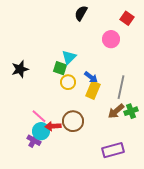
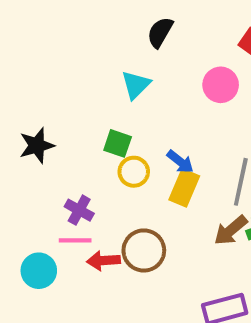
cyan triangle: (69, 57) -> (136, 85), moved
pink line: (39, 116) -> (75, 240), turned -42
cyan circle: (41, 131) -> (39, 271), moved
purple cross: (34, 140) -> (79, 210), moved

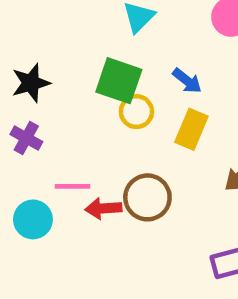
green square: (118, 143) -> (119, 81), size x1.5
blue arrow: (180, 162) -> (187, 81), moved
purple cross: (79, 210) -> (26, 138), moved

